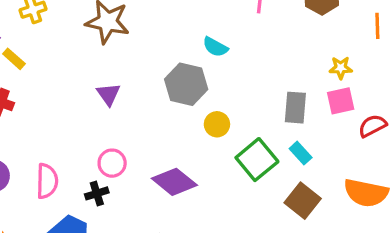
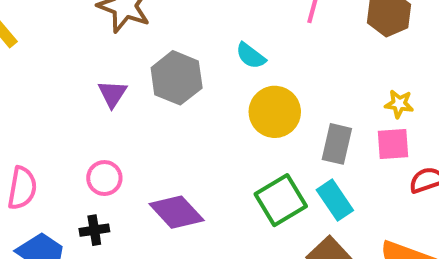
gray hexagon: (186, 84) -> (177, 78), moved
yellow circle: (217, 124) -> (275, 112), moved, size x1.6
cyan rectangle: (301, 153) -> (335, 200), size x1.4
black cross: (97, 193) -> (94, 230), moved

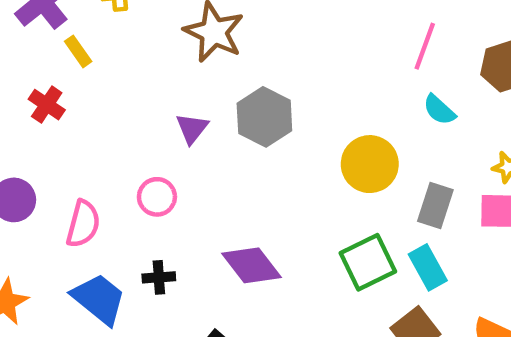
cyan semicircle: (251, 56) -> (439, 110), moved
pink circle: (104, 178) -> (157, 197), moved

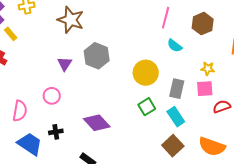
green square: (368, 262) -> (147, 107), moved, size x0.7

